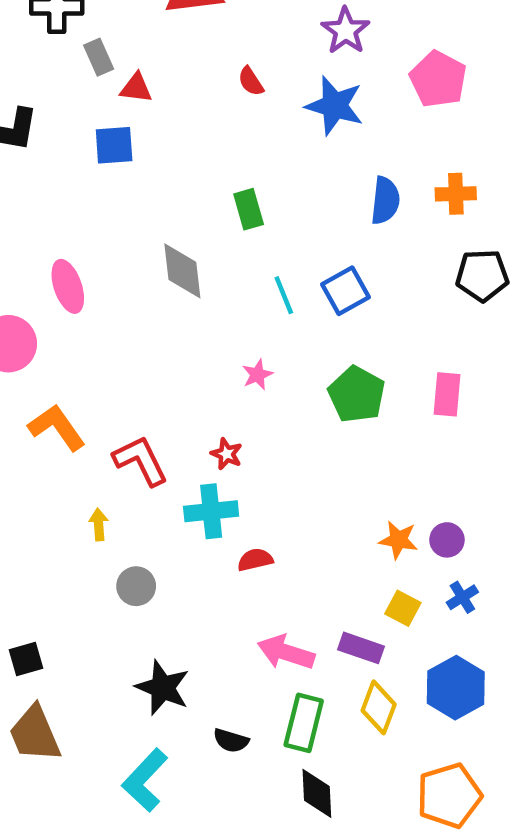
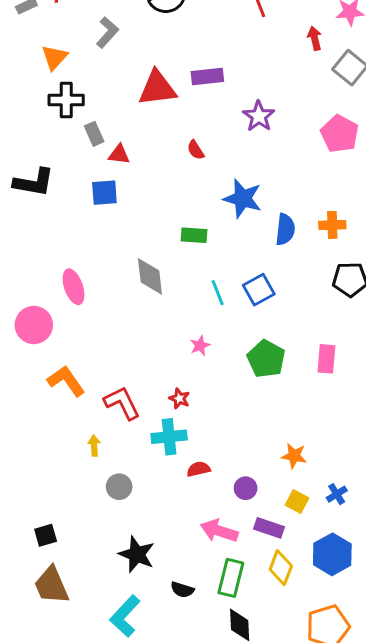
pink pentagon: (438, 79) -> (340, 134), moved
blue star: (335, 106) -> (243, 199), moved
green rectangle: (249, 209) -> (194, 235), turned -70
purple circle: (447, 540) -> (246, 488), moved

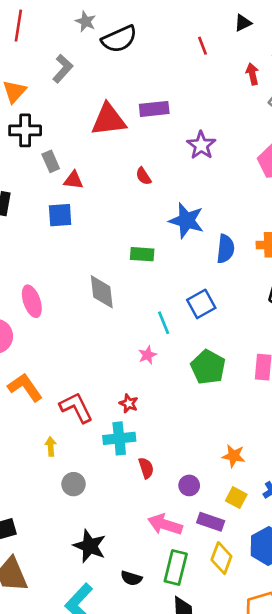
cyan line: (218, 293) -> (164, 323), moved
red semicircle: (198, 469) -> (146, 468), turned 85

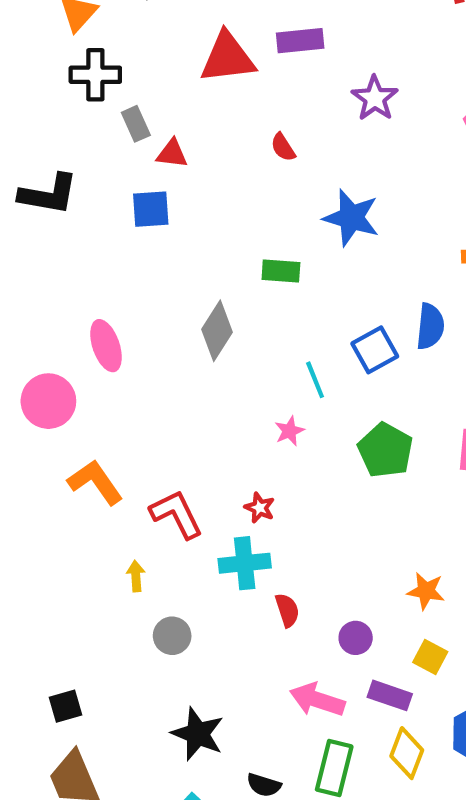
blue semicircle: (225, 249) -> (430, 326), moved
gray diamond: (102, 292) -> (217, 331), turned 39

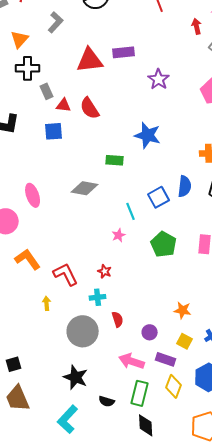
red semicircle: (283, 147) -> (90, 108), moved, size x1.6
gray diamond: (217, 331) -> (85, 188), turned 68
cyan cross: (245, 563) -> (98, 297), size x0.7
gray circle: (172, 636) -> (83, 331), moved, size x1.8

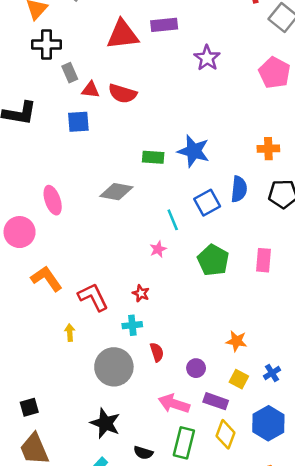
red semicircle: (90, 108) -> (122, 94), turned -40
blue star: (148, 135) -> (194, 151), moved

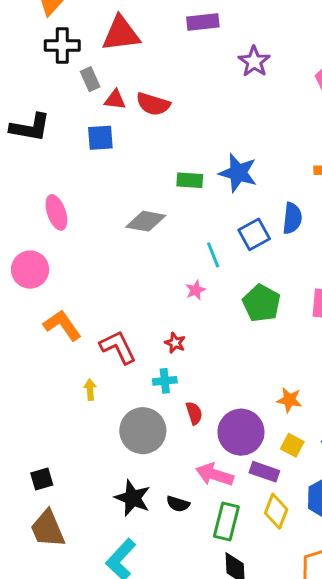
red triangle: (122, 35) -> (121, 34), moved
pink ellipse: (53, 200) -> (56, 212), moved
purple circle: (196, 368) -> (241, 432), size x2.0
black semicircle: (143, 453) -> (178, 504), moved

